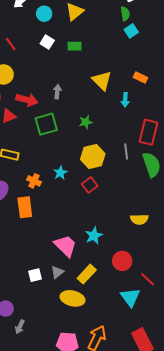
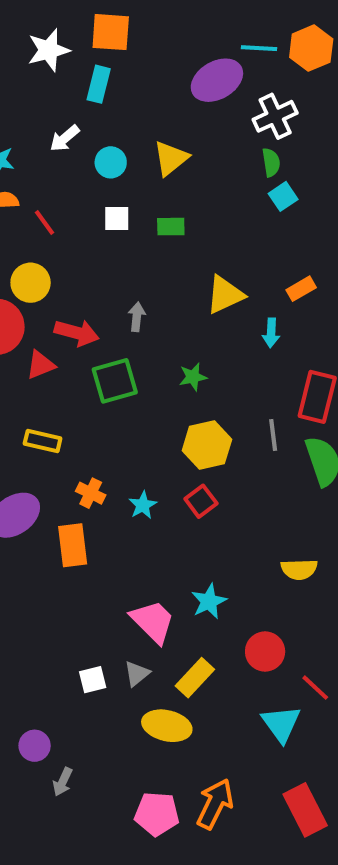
white square: (47, 42) -> (117, 219), turned -32
orange rectangle: (140, 78) -> (301, 289), turned -56
yellow triangle: (102, 81) -> (225, 295), turned 50
cyan star: (60, 173) -> (143, 505), moved

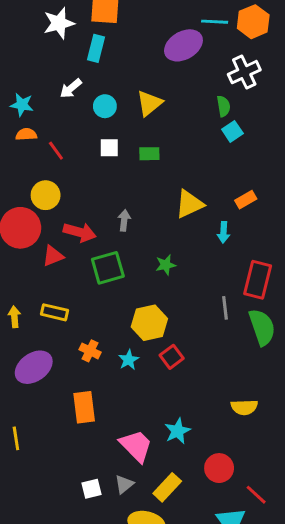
white cross: (275, 116) -> (244, 72), moved
yellow hexagon: (207, 445) -> (149, 323), moved
orange rectangle: (73, 545) -> (84, 407), moved

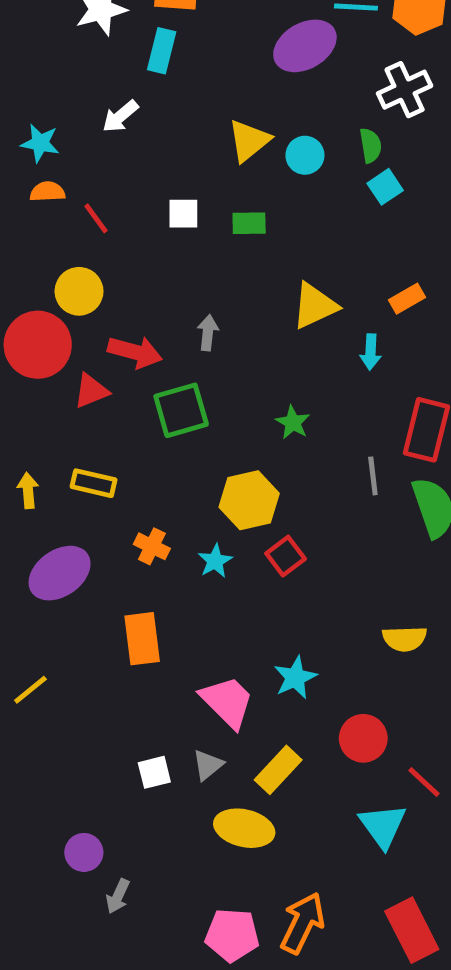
cyan circle: (105, 106) -> (305, 155), moved
green star: (166, 265) -> (293, 422), moved, turned -30
yellow line: (16, 438) -> (30, 690), turned 60

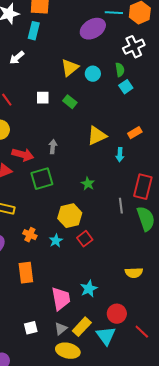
green rectangle: (249, 223) -> (70, 102), turned 40
pink trapezoid: (227, 702) -> (61, 299), turned 35
gray triangle: (208, 765) -> (61, 329), moved
cyan triangle: (383, 826) -> (106, 336), moved

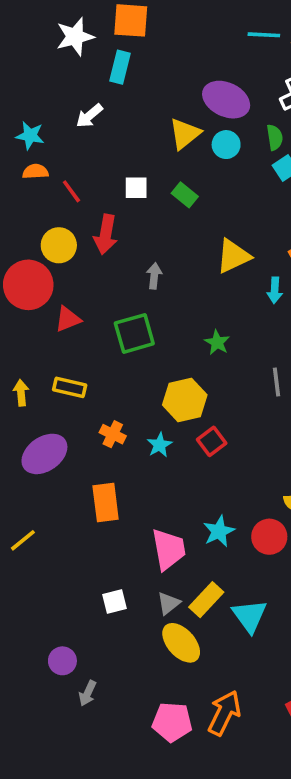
purple ellipse: (93, 29) -> (226, 100), moved, turned 55
red arrow: (23, 155) -> (106, 234), moved, turned 85
red circle: (117, 314) -> (269, 537), moved
yellow ellipse: (68, 351) -> (181, 643), turned 35

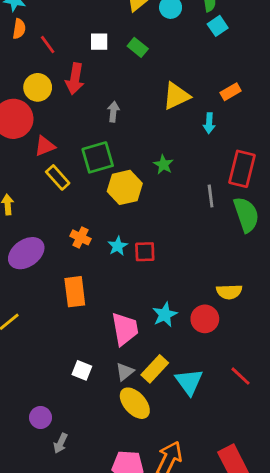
orange semicircle: (35, 172) -> (19, 29), turned 102
yellow rectangle: (70, 387) -> (58, 177), moved, turned 35
yellow hexagon: (185, 400) -> (125, 187), moved
red square: (212, 441) -> (145, 252), moved, turned 35
white square: (115, 601) -> (82, 370), turned 36

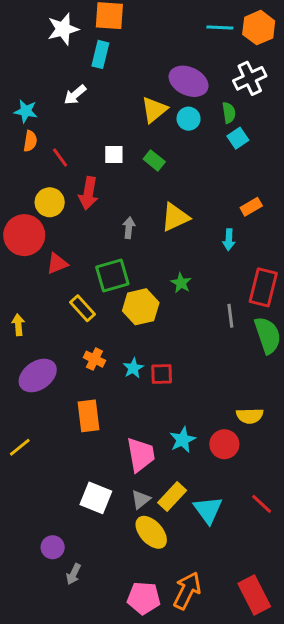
yellow triangle: (176, 96) -> (175, 217), moved
yellow rectangle: (58, 177) -> (82, 308), moved
white square: (82, 370) -> (96, 498), size x1.5

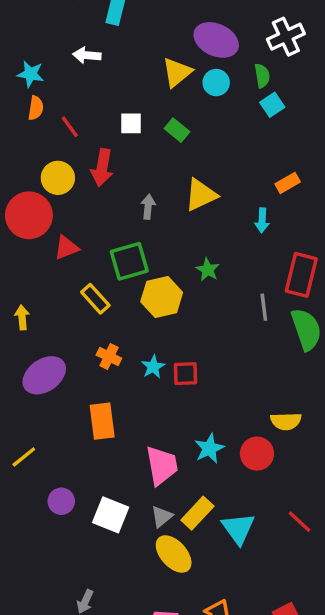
white arrow: (75, 95) -> (87, 55), turned 45
purple circle: (53, 547) -> (61, 501), moved

